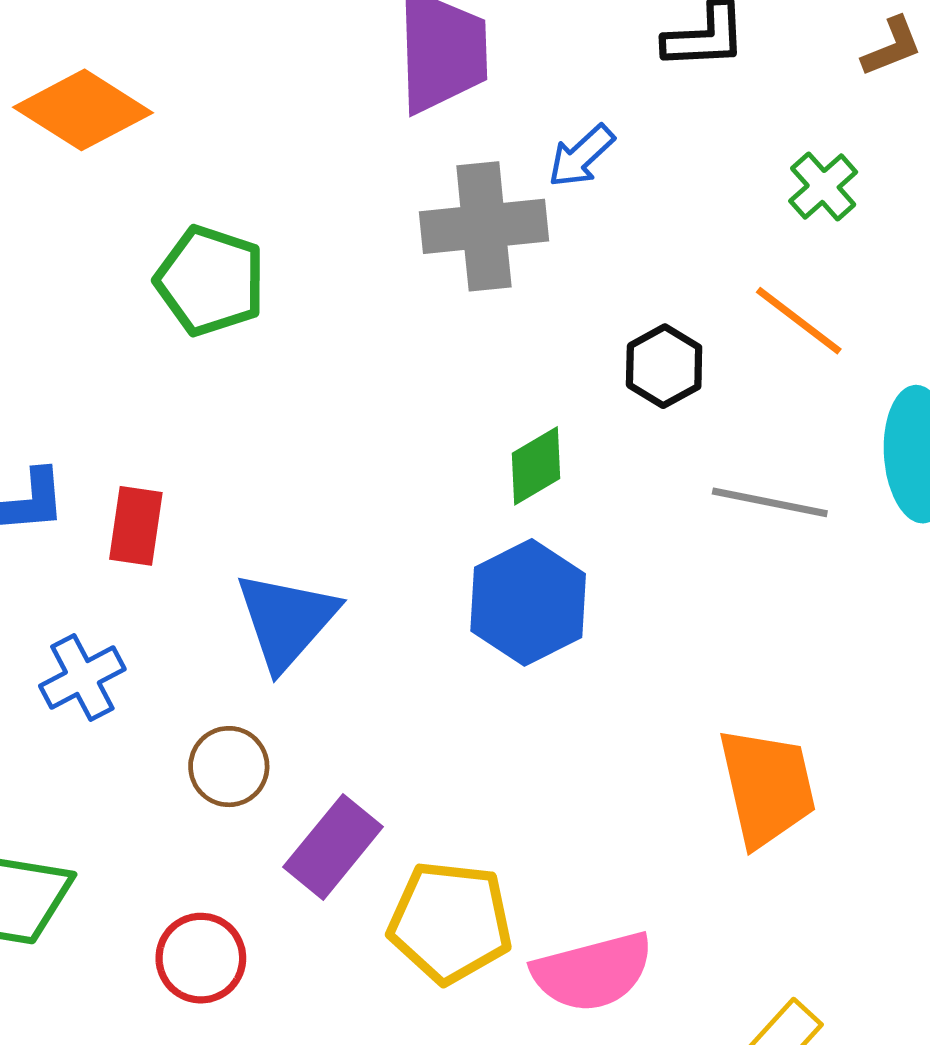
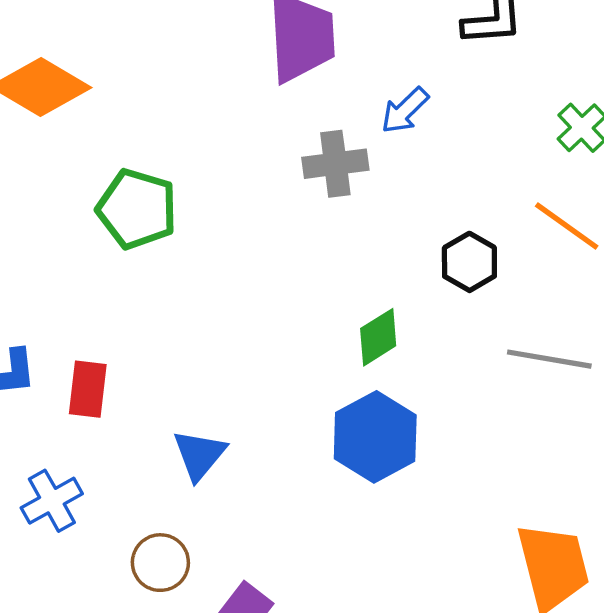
gray cross: (484, 226) -> (335, 164), size x0.7
blue triangle: (286, 620) -> (199, 455), size x0.7

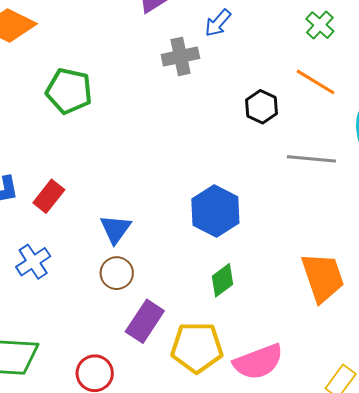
green diamond: (378, 337) -> (223, 280), moved
red rectangle: (88, 389) -> (49, 196), turned 36
brown circle: (160, 563) -> (117, 273), moved

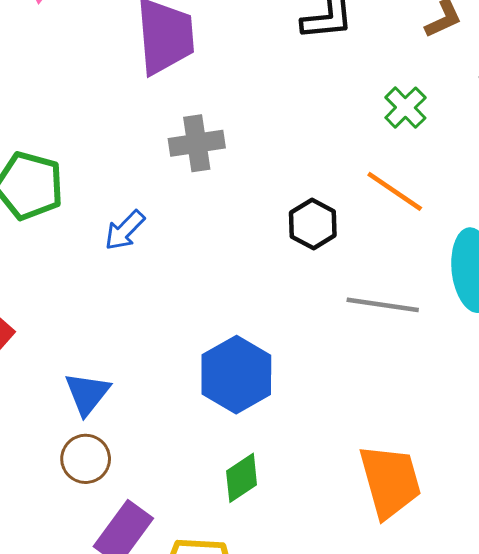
blue arrow: (218, 23) -> (125, 230), moved

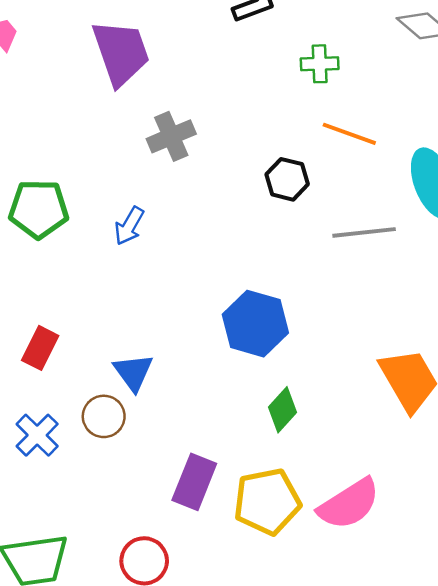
green cross: (405, 108) -> (320, 64), moved, turned -33
brown circle: (86, 459) -> (104, 416), moved

